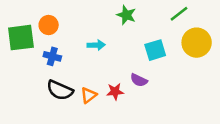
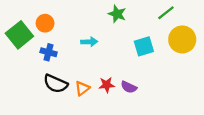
green square: (21, 38) -> (19, 35), turned -32
purple semicircle: (139, 80) -> (129, 87), moved

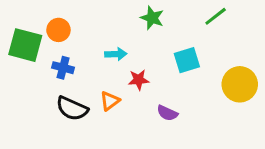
green square: (19, 35) -> (25, 45), turned -36
yellow circle: (182, 39) -> (240, 84), moved
red star: (107, 85) -> (139, 80), moved
orange triangle: (82, 88) -> (110, 101), moved

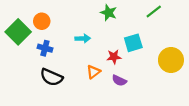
green square: (25, 45) -> (18, 32), turned 30
red star: (139, 80) -> (114, 57), moved
orange triangle: (110, 101) -> (93, 72), moved

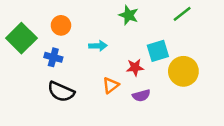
orange circle: (42, 21) -> (61, 25), moved
yellow circle: (171, 60) -> (183, 71), moved
purple semicircle: (119, 80) -> (141, 96), turned -40

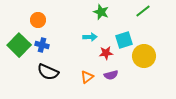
orange circle: (61, 25) -> (38, 20), moved
green square: (21, 38) -> (19, 45), moved
cyan arrow: (98, 46) -> (90, 37), moved
orange triangle: (111, 85) -> (87, 77), moved

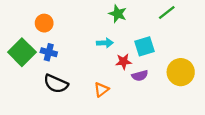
yellow circle: (144, 56) -> (181, 72), moved
purple semicircle: (111, 75) -> (140, 76), moved

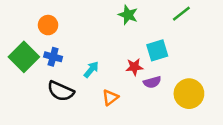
cyan arrow: (105, 43) -> (91, 69), moved, turned -49
yellow circle: (181, 72) -> (189, 94), moved

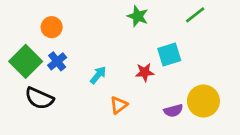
blue cross: (53, 57) -> (57, 61), turned 36
purple semicircle: (152, 82) -> (173, 111), moved
black semicircle: (61, 91) -> (39, 98), moved

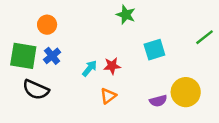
green line: (195, 15) -> (204, 37), moved
green square: (26, 61) -> (23, 56), turned -36
red star: (145, 72) -> (112, 66), moved

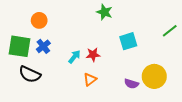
purple semicircle: (158, 101) -> (131, 84), turned 32

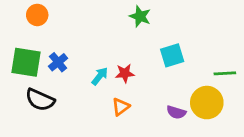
orange circle: (39, 20) -> (37, 15), moved
green line: (170, 31) -> (225, 73), moved, turned 35

